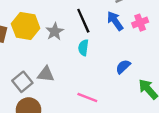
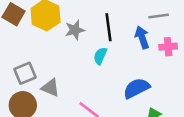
blue semicircle: (123, 67) -> (136, 88), size x1.5
gray triangle: (46, 74) -> (50, 88), moved

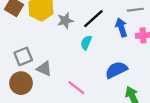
black line: (109, 27) -> (93, 19), turned 55

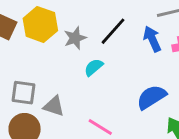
cyan semicircle: (86, 43) -> (94, 67), moved, turned 32
gray square: (23, 56) -> (23, 93), turned 36

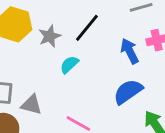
blue arrow: (152, 39) -> (130, 51), moved

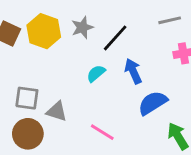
gray star: (50, 36) -> (82, 27), moved
blue arrow: (130, 51) -> (133, 71), moved

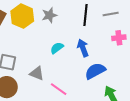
black line: (115, 38) -> (86, 15), moved, turned -40
gray triangle: (57, 111) -> (37, 73), moved

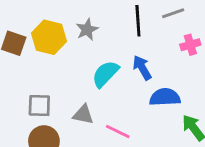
cyan semicircle: (57, 48) -> (105, 74), size x1.5
blue semicircle: (95, 71) -> (165, 97), turned 35

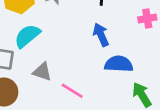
cyan semicircle: (105, 74) -> (27, 36), moved

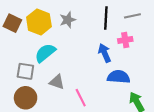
pink cross: (147, 19) -> (125, 40), moved
pink line: (72, 91) -> (81, 98), turned 30

